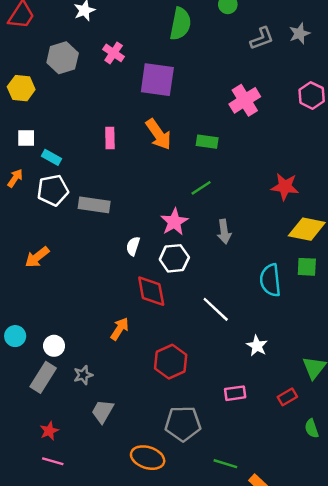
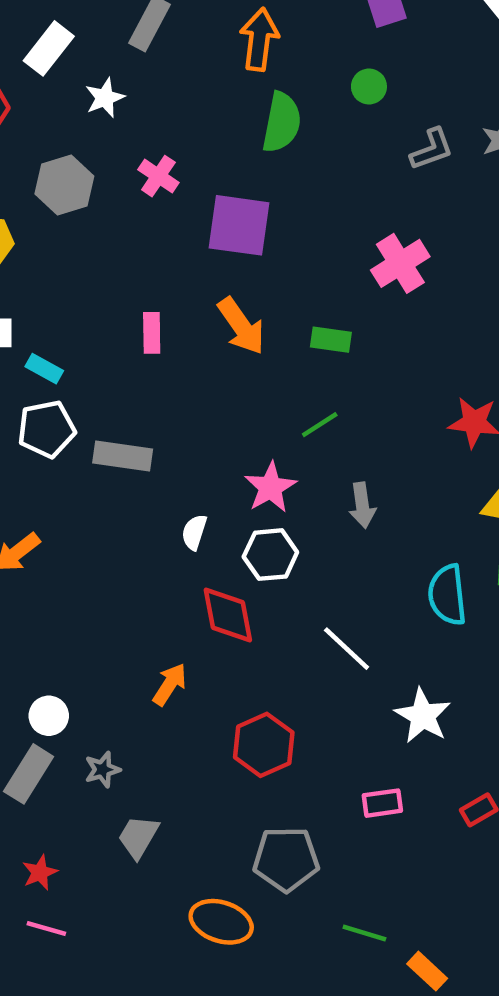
white star: (257, 346) -> (423, 716), size x1.4

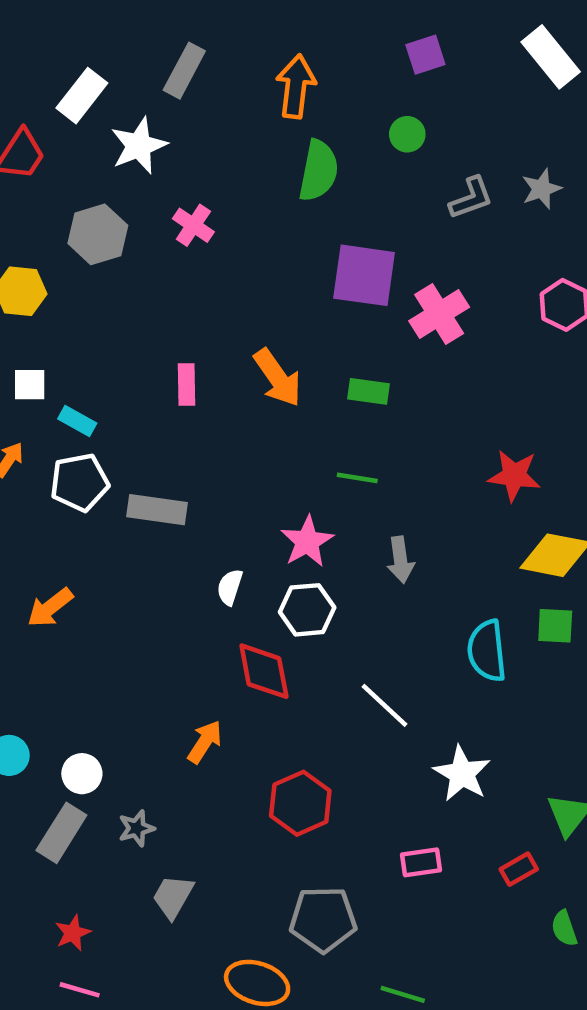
white star: (105, 98) -> (139, 146), size x1.4
purple square: (239, 225) -> (364, 275), moved
green line: (320, 425) -> (357, 478), turned 42

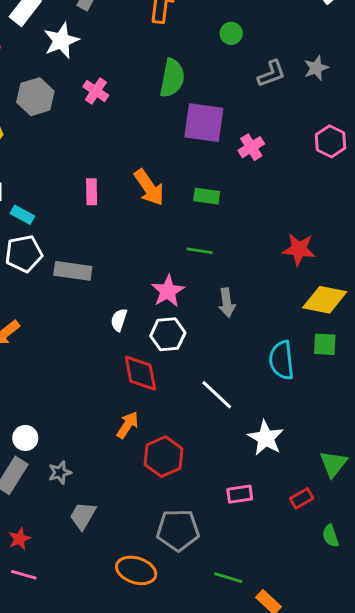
green semicircle: (319, 171) -> (172, 78), moved
pink cross: (439, 314) -> (251, 147), size x0.7
orange arrow: (205, 742) -> (127, 425), moved

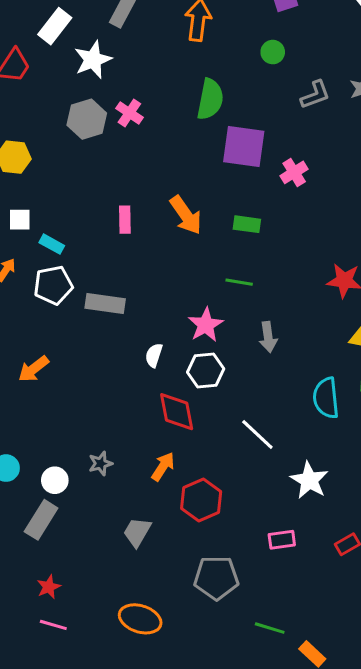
gray hexagon: (35, 97) -> (87, 119), moved
gray star: (60, 472) -> (101, 463), moved
gray trapezoid: (83, 516) -> (137, 532), moved
orange ellipse: (136, 570) -> (140, 619), moved

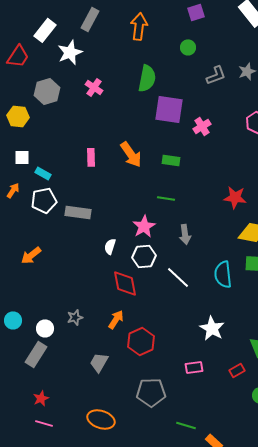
gray hexagon: (87, 119) -> (47, 91), moved
white line: (257, 435) -> (178, 277), moved

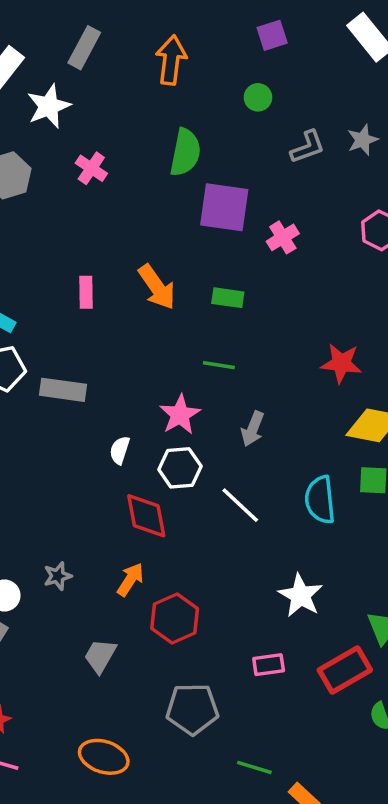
gray arrow: (185, 234) -> (253, 429), turned 30
red rectangle: (237, 370) -> (345, 670), size x1.8

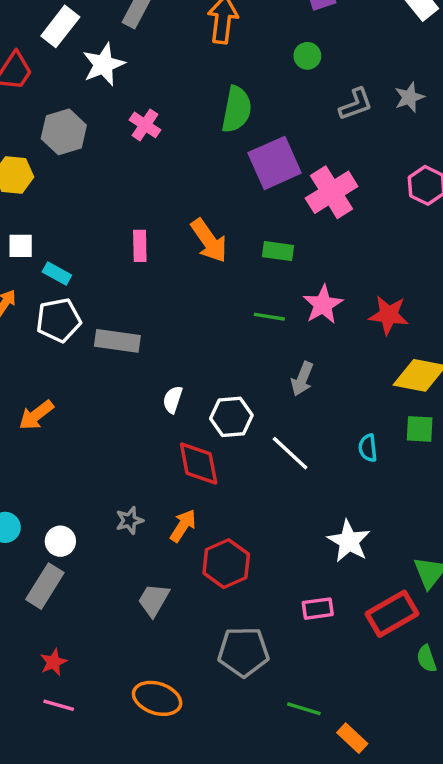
purple square: (224, 207) -> (275, 163), turned -32
pink cross: (283, 237) -> (332, 192), size x1.6
pink star: (180, 415) -> (323, 305), moved
cyan semicircle: (320, 500) -> (368, 448), size x0.6
gray star: (58, 576) -> (129, 520), moved

